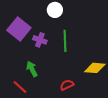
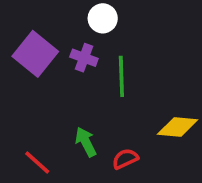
purple cross: (40, 40) -> (84, 58), moved
green arrow: (32, 69) -> (86, 142), moved

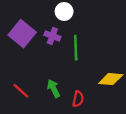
red semicircle: (125, 159) -> (78, 99), turned 126
red line: (37, 163) -> (21, 91), moved

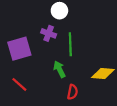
purple square: (22, 34) -> (19, 49), moved, turned 35
green arrow: (54, 88) -> (59, 69), moved

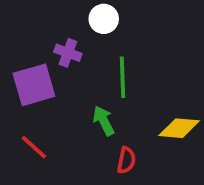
purple cross: (49, 33) -> (68, 53), moved

